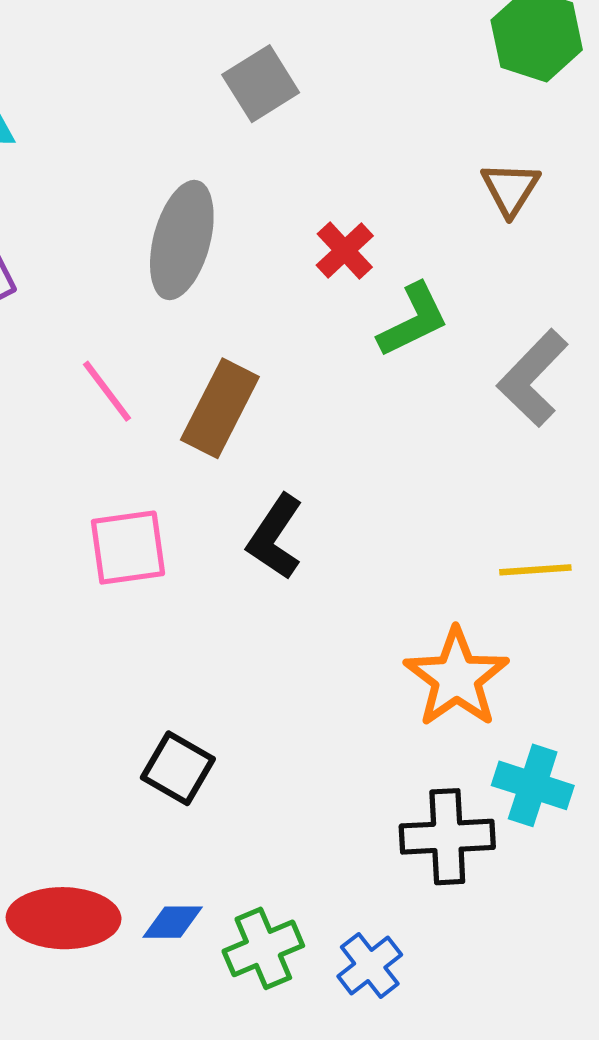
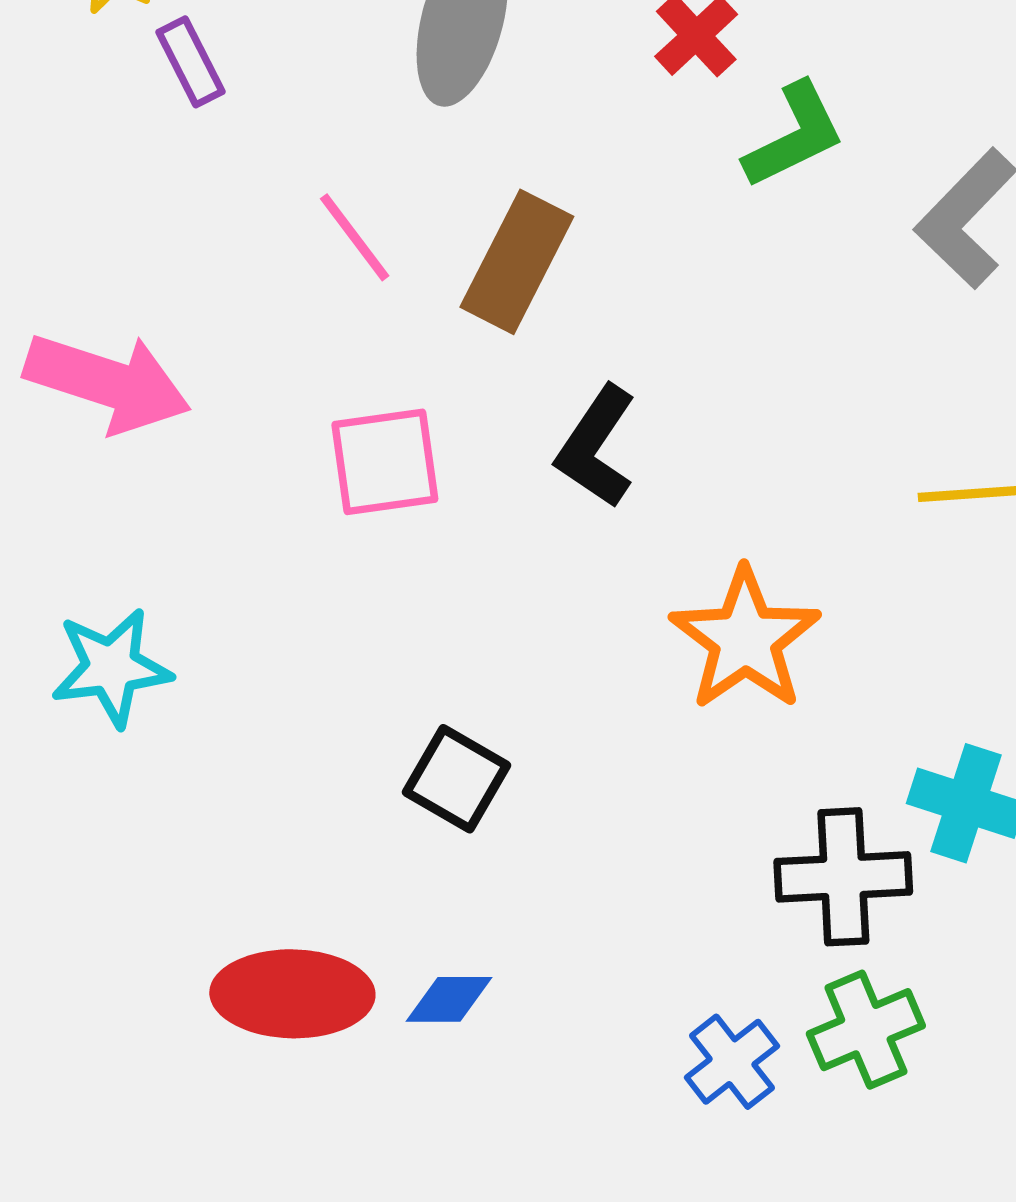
orange star: (456, 678) -> (745, 639), moved
green cross: (263, 948) -> (866, 1030), moved

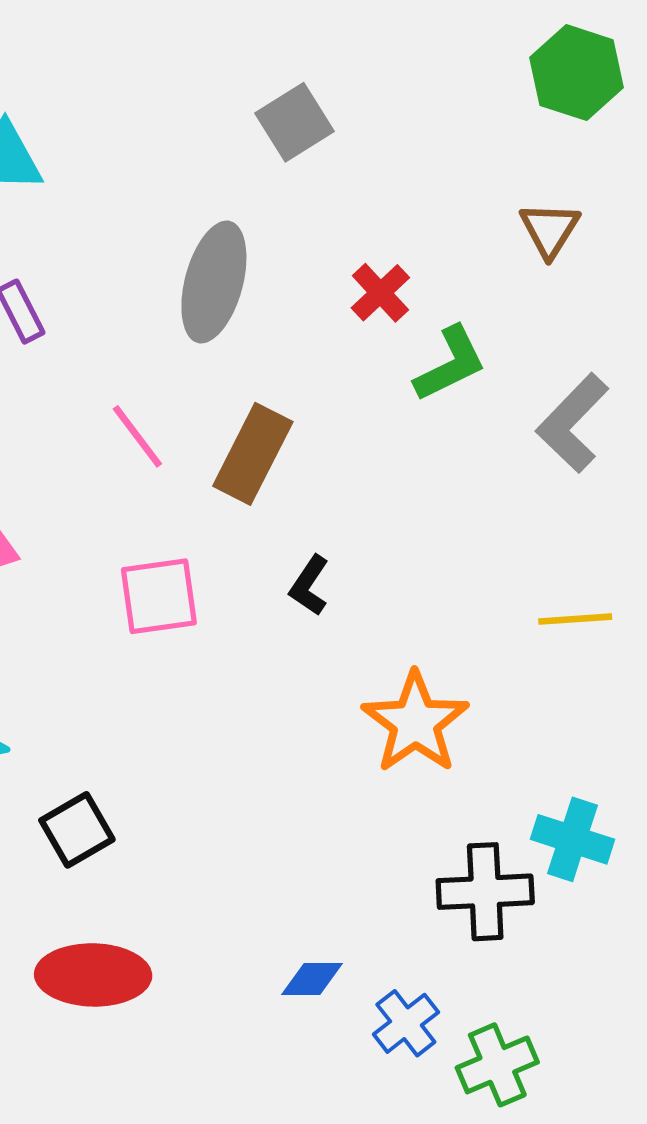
black L-shape: (596, 447) -> (309, 586), size x0.7
black square: (457, 779) -> (77, 830), moved, turned 30
blue diamond: (449, 999) -> (312, 979), moved
green cross: (866, 1030) -> (497, 1065), moved

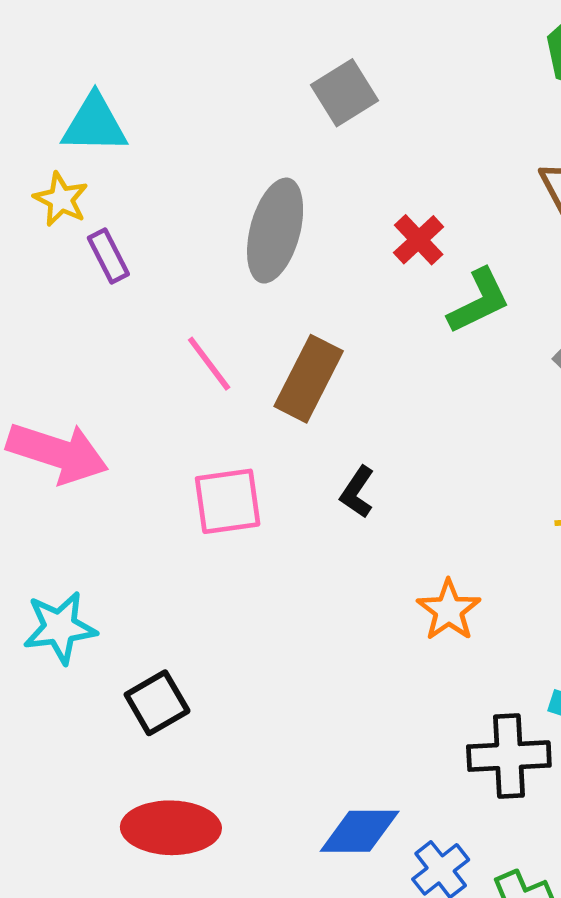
orange star: (415, 722) -> (449, 610), size x0.7
blue diamond: (312, 979) -> (360, 831), size x1.5

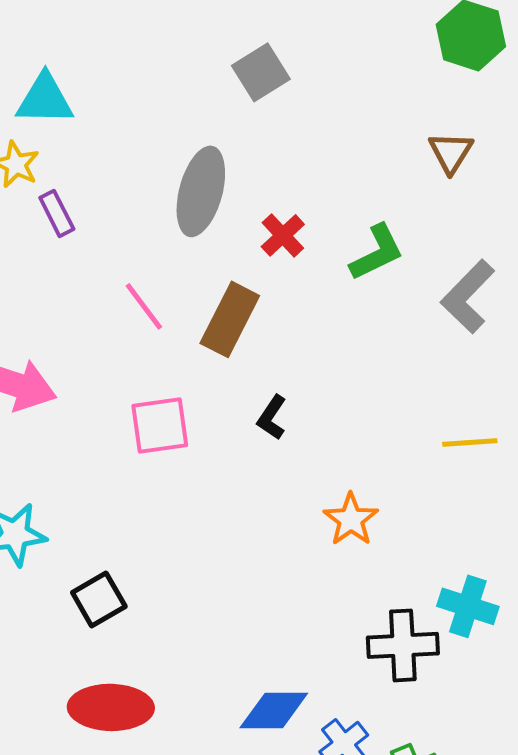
red cross: (419, 240) -> (283, 235), moved

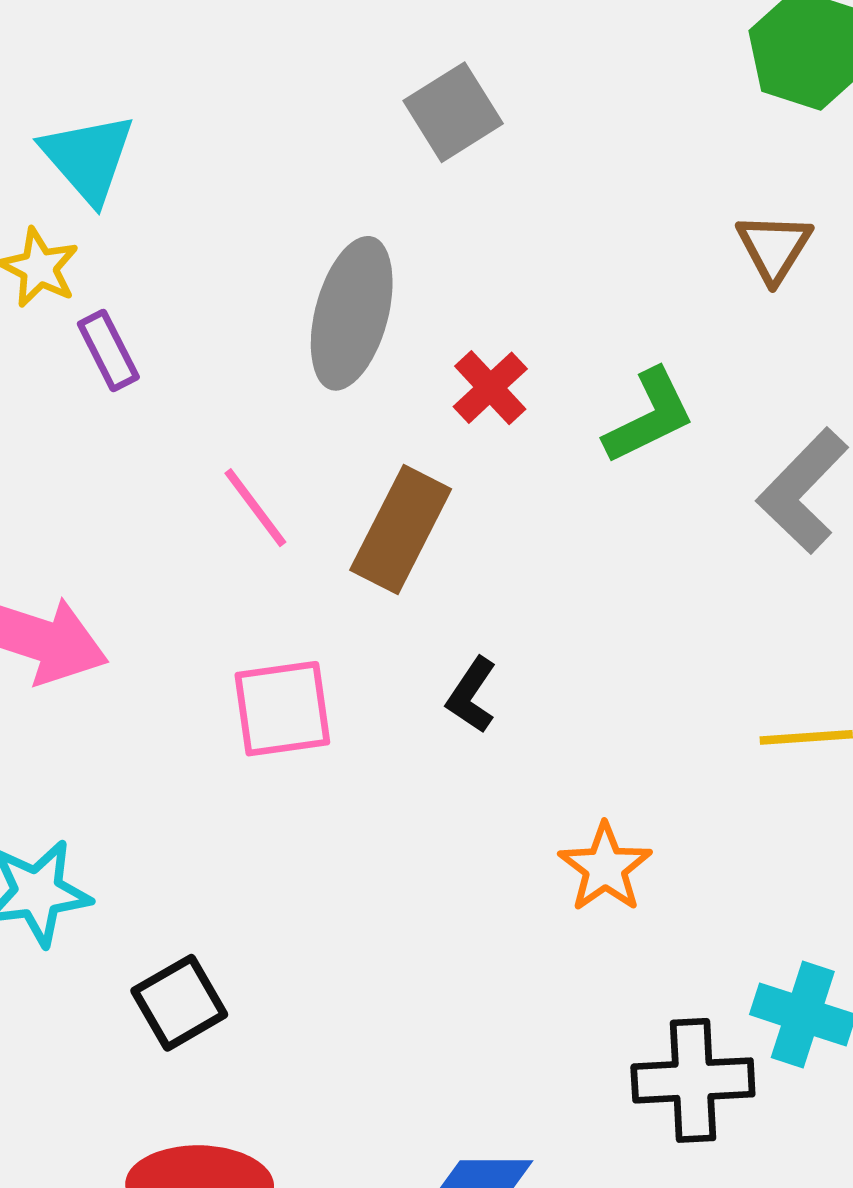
cyan triangle: (45, 99) -> (88, 158), turned 48

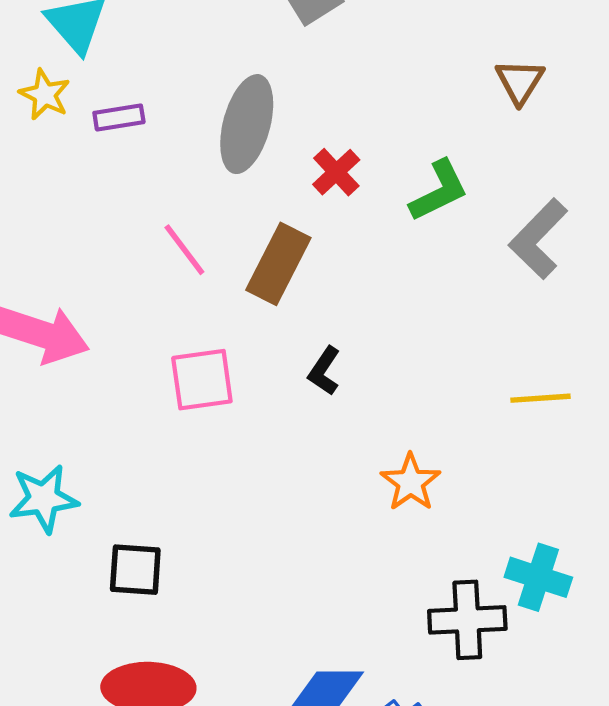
purple rectangle: (108, 350) -> (119, 118), moved, turned -72
black square: (179, 1003) -> (135, 570), turned 34

